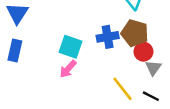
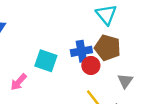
red circle: (143, 52) -> (91, 65), moved
pink arrow: (68, 69) -> (19, 82), moved

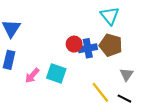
cyan square: (46, 61) -> (56, 73), moved
red circle: (91, 65) -> (74, 44), moved

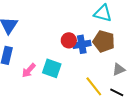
cyan triangle: (110, 16) -> (103, 13), turned -36
gray triangle: (127, 74) -> (119, 69), turned 32

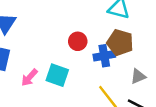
blue cross: (82, 44) -> (104, 56), moved

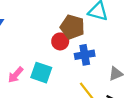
brown pentagon: (120, 43) -> (72, 27), moved

